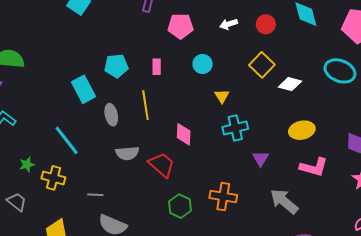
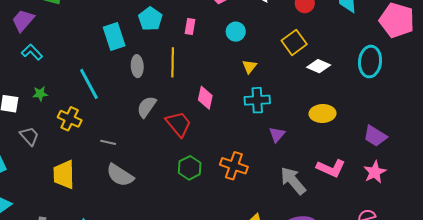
cyan pentagon: (116, 66) -> (150, 19), turned 30
cyan ellipse: (340, 71) -> (370, 62), turned 64
gray semicircle: (127, 153) -> (147, 107), turned 120
green star: (27, 165) -> (40, 94), moved
pink L-shape: (314, 167) -> (331, 168), moved

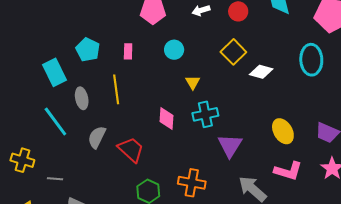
cyan line: (89, 84) -> (55, 121), moved
pink diamond: (205, 98) -> (167, 119), moved
yellow ellipse: (322, 114) -> (283, 131), moved, turned 70
purple triangle: (277, 135) -> (230, 146), size x1.5
gray line: (108, 142) -> (55, 179), moved

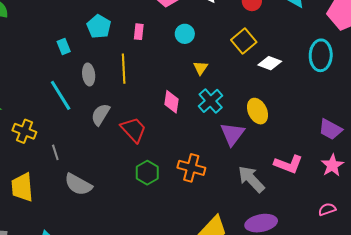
cyan rectangle: (54, 72) -> (64, 46), size x0.6
cyan cross: (205, 114) -> (211, 101), turned -35
yellow ellipse: (283, 131) -> (257, 111), moved
gray line: (55, 179) -> (55, 152), turned 63

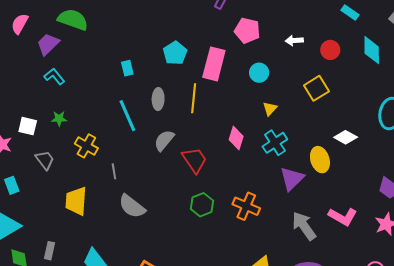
pink rectangle: (139, 32) -> (214, 64), size x2.0
cyan rectangle: (64, 46) -> (127, 68), moved
white diamond: (270, 63) -> (346, 137), moved

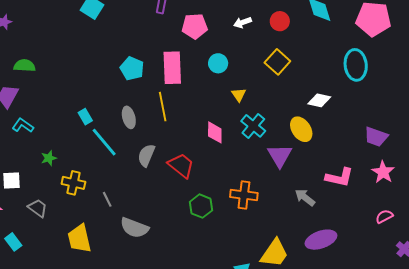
green semicircle: (73, 20) -> (24, 66), size x0.7
cyan rectangle: (127, 68) -> (85, 117), moved
green star: (59, 119) -> (49, 158), moved
gray arrow: (304, 226) -> (305, 197), size x0.7

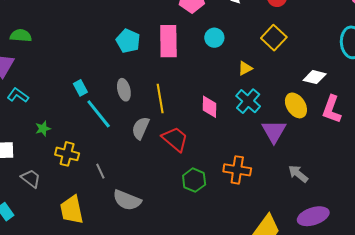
yellow triangle: (239, 95) -> (245, 68), moved, turned 35
yellow line: (163, 107) -> (160, 99), moved
pink L-shape: (339, 177) -> (332, 109), moved, turned 96

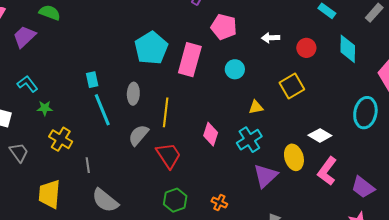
cyan pentagon: (128, 41) -> (151, 48), size x1.4
cyan L-shape: (18, 95) -> (27, 84), moved
orange cross: (237, 170) -> (219, 203), size x0.6

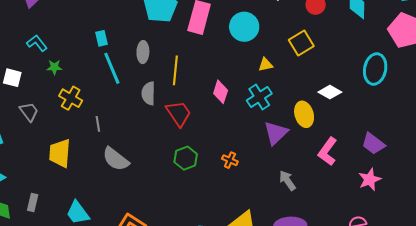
cyan circle: (235, 69) -> (244, 27), size x1.5
gray semicircle: (138, 135) -> (148, 93), turned -40
pink L-shape: (327, 171) -> (327, 151), moved

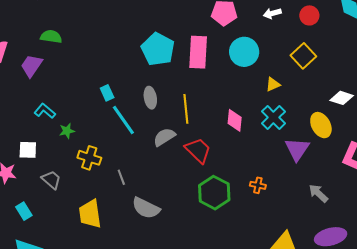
gray semicircle: (148, 93) -> (164, 137), turned 70
green hexagon: (186, 158) -> (214, 193), size x1.4

